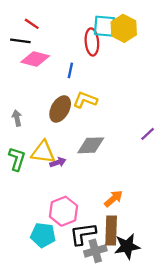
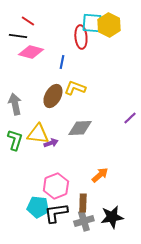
gray arrow: (17, 118) -> (15, 104), size x1.5
brown rectangle: (111, 230) -> (83, 203), moved, size x0.7
black L-shape: (83, 234) -> (56, 213), moved

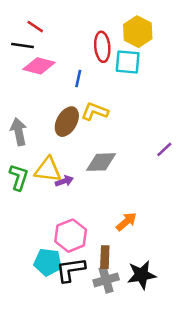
cyan square: (92, 23) -> (128, 62), moved

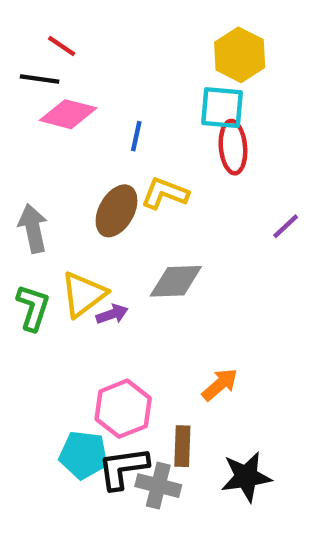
red ellipse: (102, 47) -> (233, 147), moved
purple line: (164, 149) -> (286, 226), moved
yellow triangle: (48, 170) -> (84, 294), turned -44
gray cross: (106, 280) -> (158, 486), moved, turned 30

